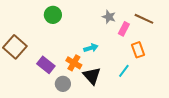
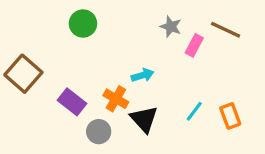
orange rectangle: (138, 50) -> (230, 116), moved

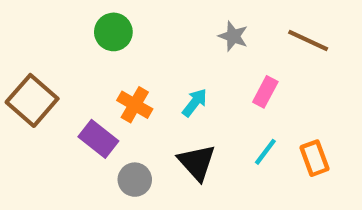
pink rectangle: (194, 45) -> (265, 92), moved
cyan arrow: (143, 75) -> (195, 103), turned -35
orange cross: (116, 99) -> (135, 105), moved

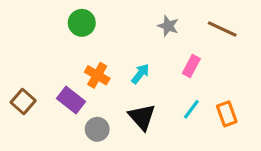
brown square: (32, 100) -> (23, 102), moved, size x0.7

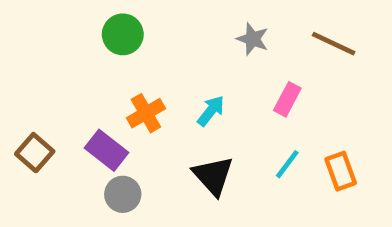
orange cross: (97, 75) -> (146, 113), turned 30
gray circle: (97, 129) -> (123, 194), moved

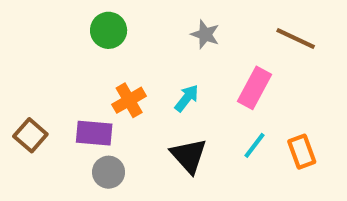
gray star: (253, 39) -> (205, 34), moved
pink rectangle: (287, 99) -> (255, 88), size x1.4
purple rectangle: (107, 150) -> (94, 133), turned -33

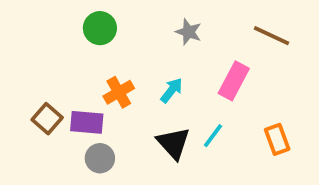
brown square: (30, 135) -> (47, 119), moved
cyan line: (255, 145) -> (213, 136), moved

